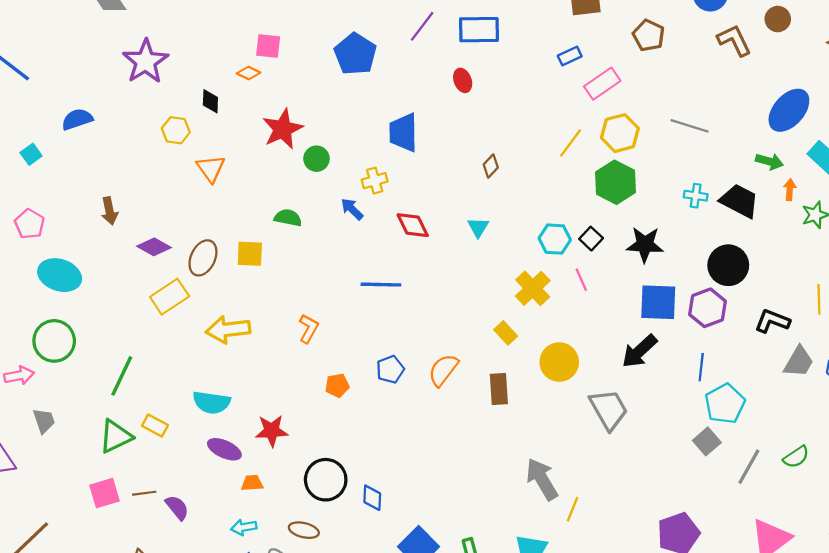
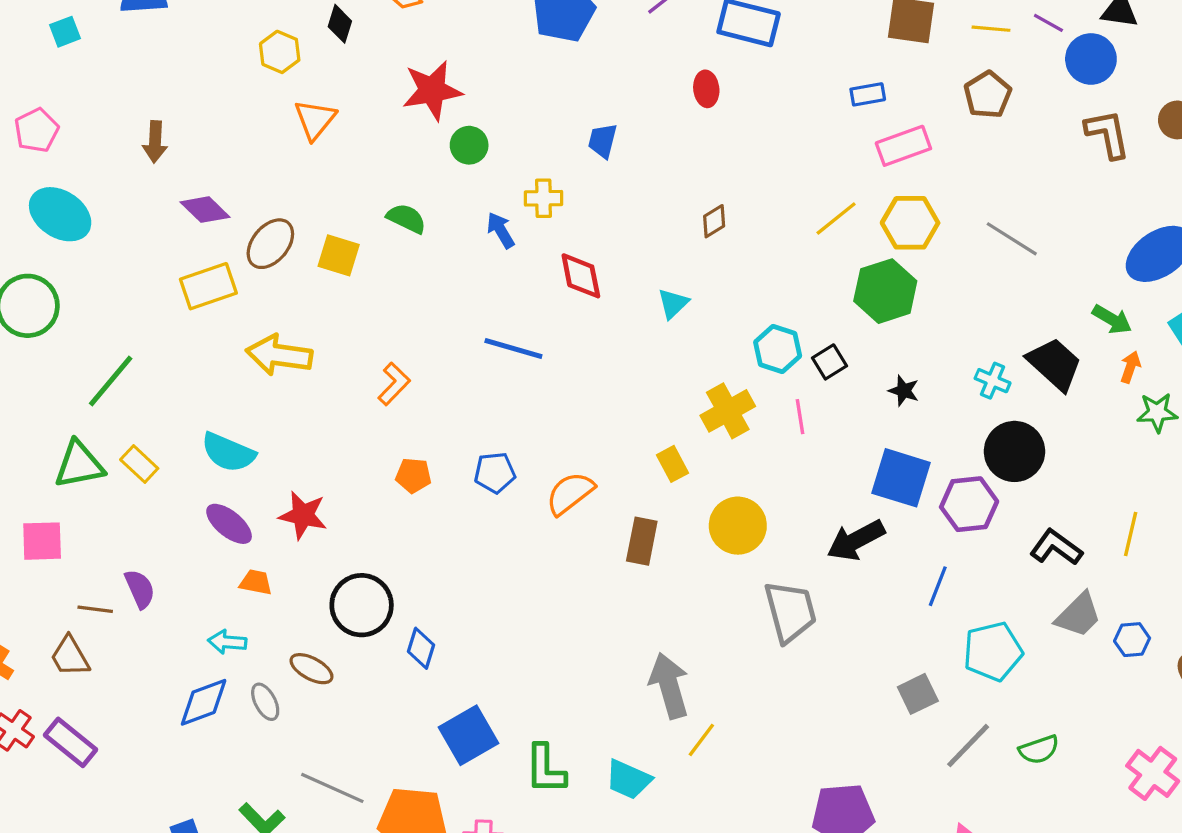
blue trapezoid: (403, 133) -> (603, 141), size x0.6
cyan cross: (696, 196) -> (993, 381), moved
black star: (645, 245) -> (904, 391), size x0.6
cyan pentagon: (725, 404) -> (993, 651), moved
brown line: (144, 493) -> (95, 609), moved

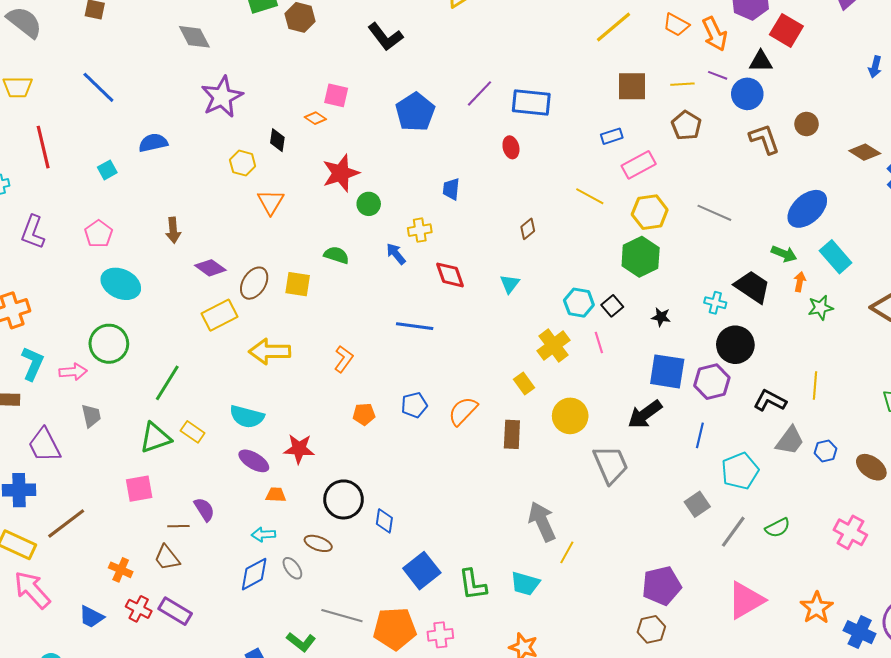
yellow line: (836, 218) -> (590, 196), moved, turned 76

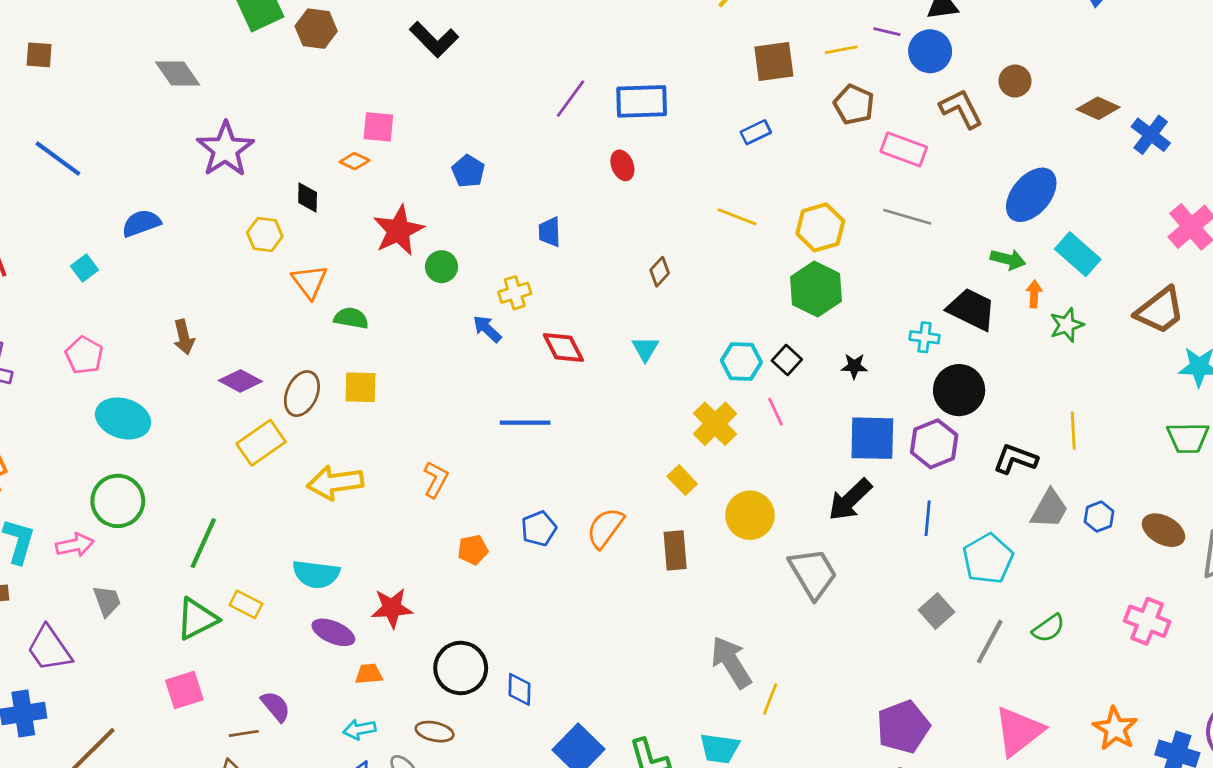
blue pentagon: (415, 112) -> (468, 171), moved, size x0.6
pink rectangle: (639, 165) -> (904, 149), moved, turned 56
green semicircle: (336, 255) -> (351, 318), moved

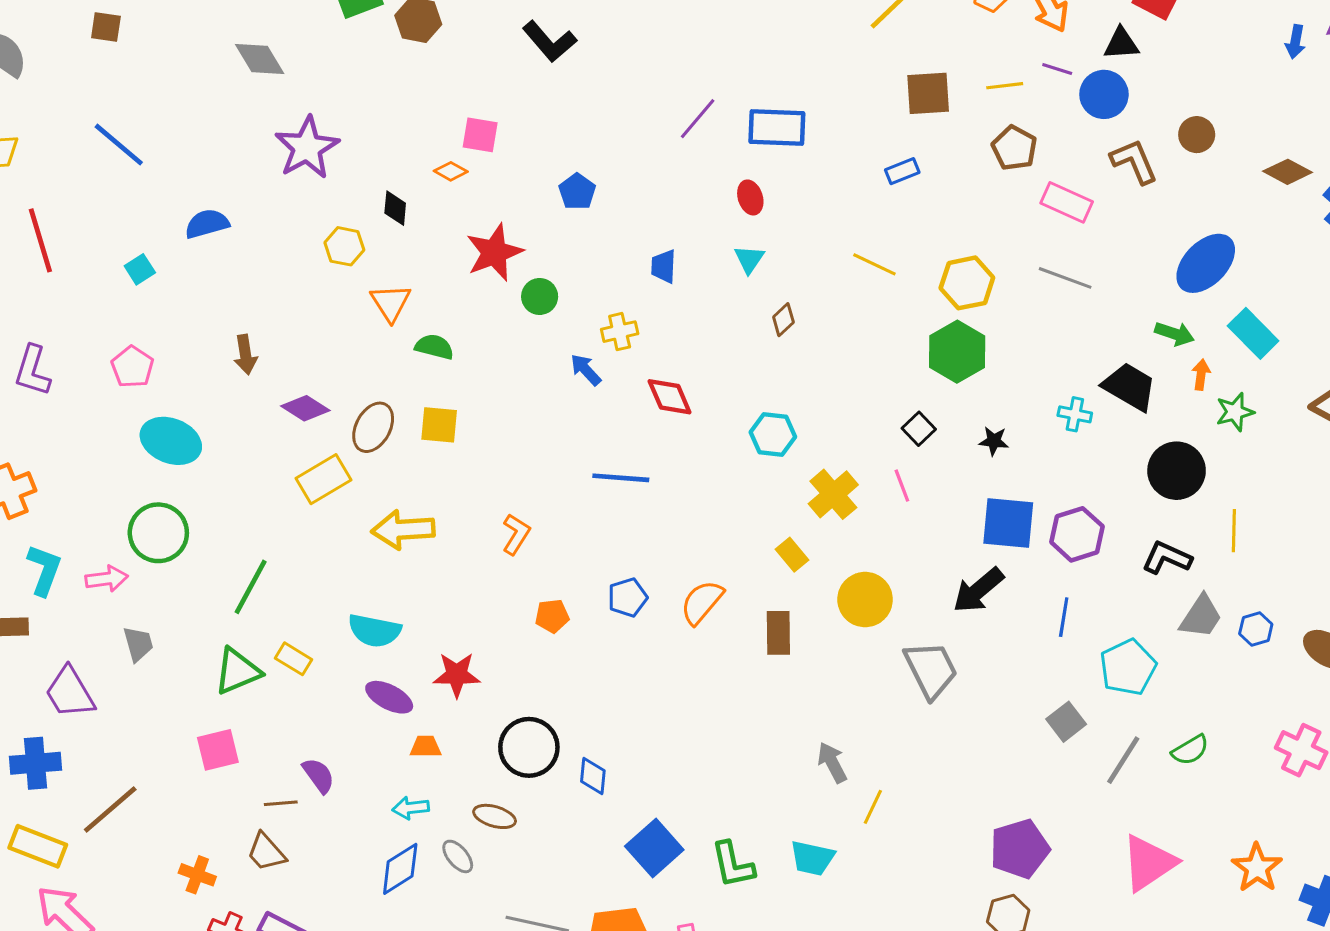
cyan triangle: (645, 349) -> (749, 259), moved
cyan hexagon: (741, 361) -> (773, 435), moved
black circle: (959, 390) -> (1177, 471), moved
gray arrow: (731, 662) -> (832, 762), size x0.7

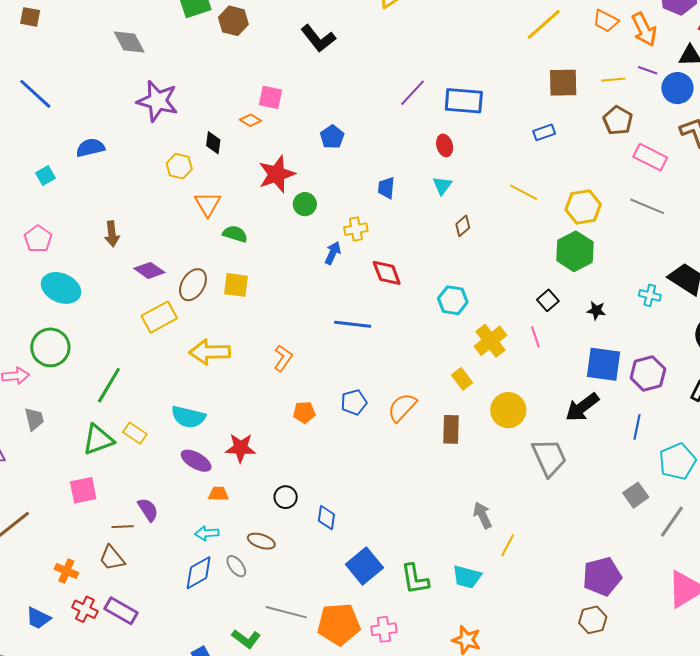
purple star: (307, 148) -> (158, 101), turned -30
blue arrow: (586, 370) -> (333, 253), turned 65
black circle: (529, 747) -> (286, 497), size x0.6

